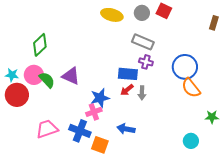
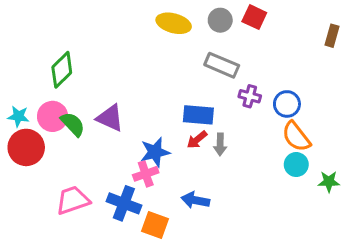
purple cross: (146, 62) -> (250, 96), moved
blue circle: (185, 67) -> (287, 104), size x0.7
cyan circle: (191, 141) -> (296, 165), moved

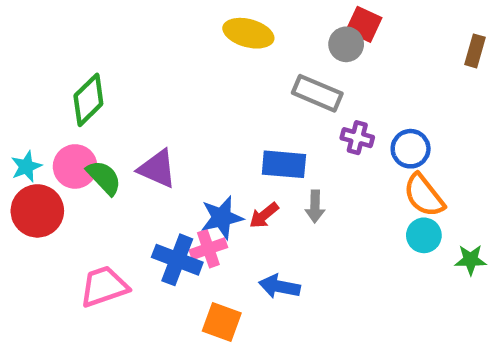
gray circle: (220, 20) -> (346, 44), moved
cyan star: (18, 116) -> (26, 166), turned -30
red arrow: (197, 140) -> (264, 215), moved
blue cross: (124, 203) -> (177, 260), moved

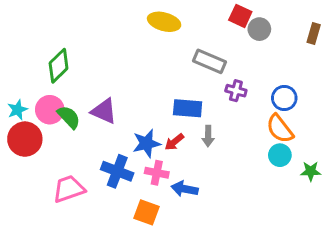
gray circle: (346, 44) -> (259, 29), moved
blue circle: (411, 149) -> (284, 98), moved
pink cross: (208, 249) -> (157, 173), moved, turned 30

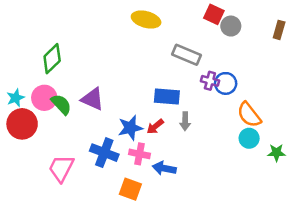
blue circle: (284, 98) -> (226, 83), moved
pink trapezoid: (69, 189) -> (61, 168), turned -44

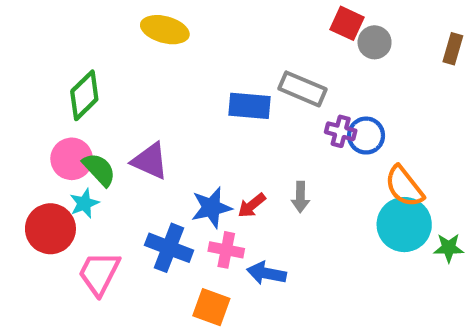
yellow ellipse: (146, 20) -> (165, 30), moved
blue rectangle: (167, 96) -> (250, 106), moved
cyan star: (16, 98) -> (84, 203), moved
red circle: (22, 124) -> (50, 229), moved
cyan circle: (249, 138) -> (404, 225), size x1.6

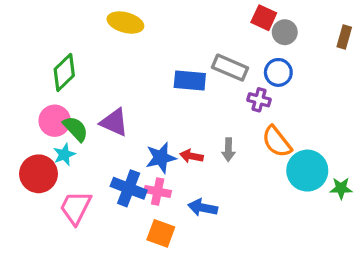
blue circle: (366, 136) -> (278, 72), moved
orange semicircle: (404, 186) -> (277, 142), moved
red arrow: (252, 205) -> (191, 156), turned 50
pink cross: (226, 250) -> (158, 191), moved

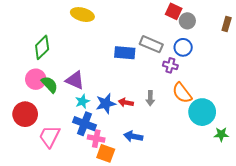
cyan star: (64, 154) -> (82, 101), moved
green star: (341, 188) -> (221, 134), moved
pink cross: (158, 191) -> (96, 139), moved

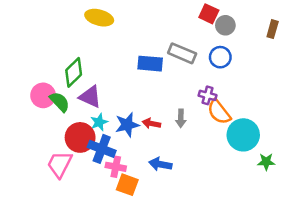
green diamond: (42, 47) -> (74, 72), moved
purple cross: (170, 65) -> (208, 95), moved
red circle: (25, 114) -> (80, 137), moved

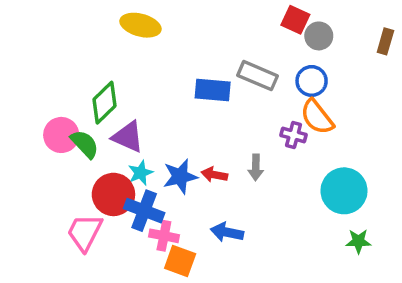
orange semicircle: (219, 112) -> (317, 117), moved
green star: (266, 162) -> (358, 241), moved

